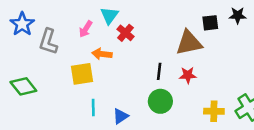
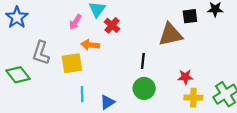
gray L-shape: (48, 42) -> (41, 53), moved
red star: (188, 75) -> (185, 77), moved

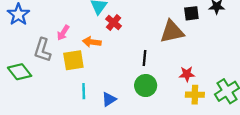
pink arrow: (75, 22) -> (63, 33), moved

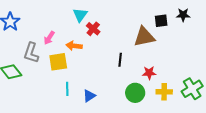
red star: (187, 74) -> (149, 73), moved
green circle: (146, 86) -> (135, 93), moved

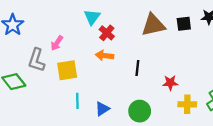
brown triangle: (144, 37) -> (153, 25), moved
orange arrow: (74, 46) -> (105, 56), moved
green circle: (135, 93) -> (140, 111), moved

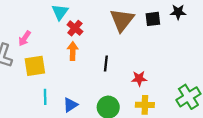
brown triangle: (153, 25) -> (122, 20), turned -40
orange arrow: (105, 56) -> (73, 51), turned 84
yellow cross: (187, 104) -> (145, 105), moved

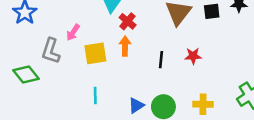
yellow square: (35, 66) -> (95, 53), moved
red star: (139, 79) -> (193, 56), moved
blue triangle: (70, 105) -> (136, 105), moved

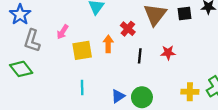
red cross: (128, 21) -> (128, 29), moved
gray L-shape: (51, 51) -> (32, 41), moved
yellow cross: (203, 104) -> (190, 92), moved

